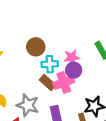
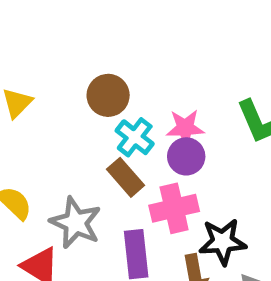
cyan cross: (50, 64) -> (135, 137), turned 35
pink cross: (64, 83) -> (174, 208), moved

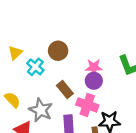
cyan cross: (135, 137) -> (35, 67), moved
pink cross: (174, 208) -> (87, 105), turned 30

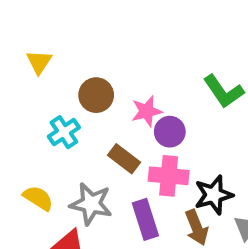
yellow triangle: (15, 53) -> (39, 62), moved
cyan cross: (35, 67) -> (64, 132), turned 30
pink star: (94, 67) -> (147, 111), moved

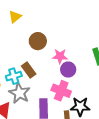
cyan cross: (64, 132) -> (14, 76), moved
brown rectangle: (124, 159) -> (29, 70), moved

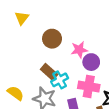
cyan cross: (14, 76) -> (60, 80), moved

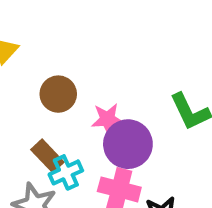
purple circle: (91, 62) -> (128, 144), size x1.5

